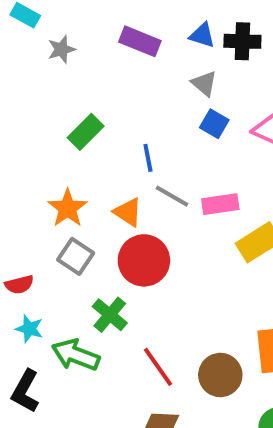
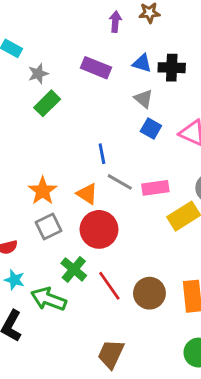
green rectangle: (86, 132) -> (47, 103), moved
gray square: (76, 256) -> (49, 226), turned 30
red line: (158, 367) -> (109, 286), moved
brown circle: (220, 375) -> (149, 293), moved

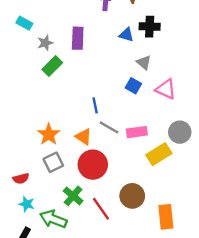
purple rectangle: (96, 68) -> (78, 38), moved, turned 70
black cross: (172, 68) -> (150, 27), moved
gray triangle: (144, 99) -> (144, 63), moved
brown circle: (149, 293) -> (132, 196), moved

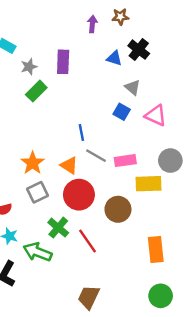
black cross: (150, 27) -> (139, 50), turned 36
yellow rectangle: (159, 154) -> (148, 184), turned 30
brown circle: (132, 196) -> (118, 209), moved

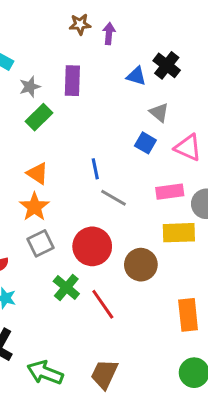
brown star: (120, 17) -> (80, 24), moved
pink rectangle: (125, 161) -> (170, 192), moved
orange triangle: (69, 165) -> (37, 173), moved
green arrow: (37, 252) -> (45, 373), moved

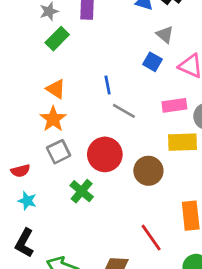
red line: (103, 304) -> (151, 238), moved

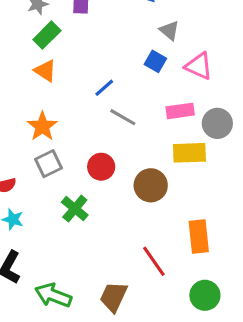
blue line: (108, 85) -> (104, 88), turned 60
orange triangle: (56, 89) -> (45, 71), moved
red circle: (105, 154) -> (101, 167), size x0.7

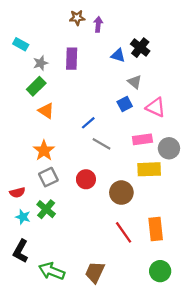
green rectangle: (47, 35) -> (36, 86), moved
blue square: (155, 61) -> (125, 104), turned 32
green cross: (75, 209) -> (46, 209), moved
red line: (154, 261) -> (124, 232), moved

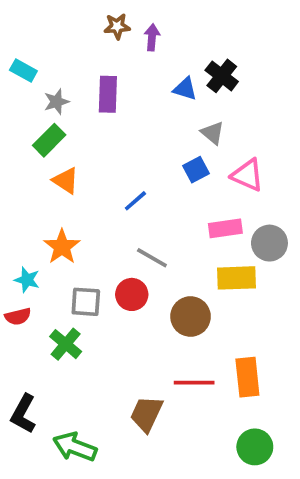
gray line: (101, 144) -> (152, 258), moved
gray square: (48, 177) -> (86, 302), moved, turned 30
cyan star: (23, 217) -> (27, 280), moved
red line: (124, 232) -> (194, 383), turned -55
brown trapezoid: (95, 272) -> (146, 414), moved

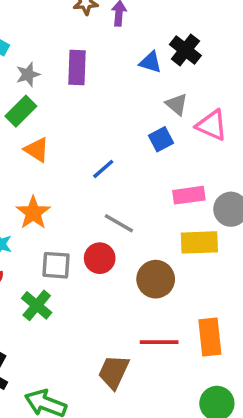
pink triangle: (247, 175) -> (212, 125), moved

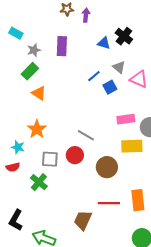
blue line: (103, 169) -> (94, 76), moved

